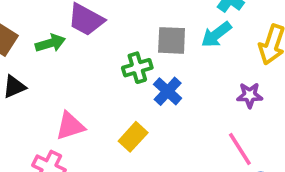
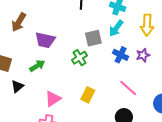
green arrow: (50, 43) -> (37, 66), moved
blue cross: (168, 91) -> (121, 55), moved
pink line: (240, 149) -> (128, 88), moved

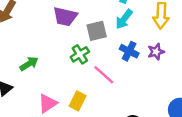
purple trapezoid: (45, 40) -> (65, 17), moved
pink line: (128, 88) -> (104, 75), moved
yellow rectangle: (88, 95) -> (78, 101), moved

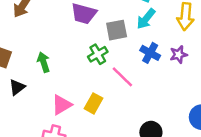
green arrow: (29, 64) -> (44, 62), turned -78

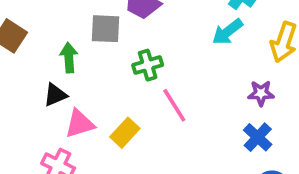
gray square: (117, 30) -> (106, 29), moved
blue cross: (150, 53) -> (258, 137), moved
black triangle: (17, 87) -> (55, 95), moved

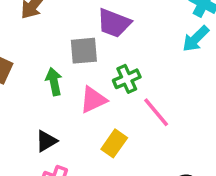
black triangle: (55, 95) -> (46, 141), moved
pink triangle: (80, 124) -> (93, 100), moved

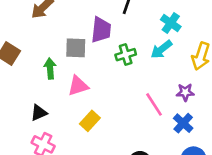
purple trapezoid: (114, 23) -> (101, 30), turned -112
green cross: (127, 79) -> (126, 55), moved
pink line: (156, 112) -> (154, 104), moved

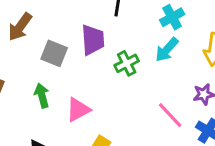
cyan cross: (171, 23) -> (172, 17), turned 36
gray square: (76, 48) -> (54, 53), moved, turned 30

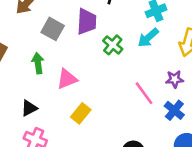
green cross: (127, 63) -> (113, 45), turned -30

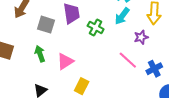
purple star: (175, 79) -> (141, 37), moved
blue cross: (174, 110) -> (154, 69), turned 35

